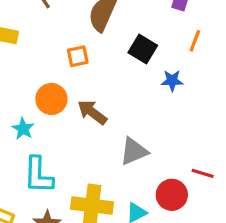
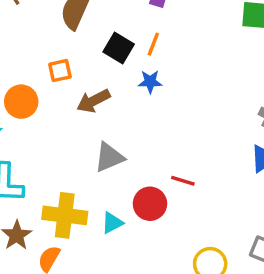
orange line: (195, 41) -> (153, 44), moved
orange square: (78, 56) -> (60, 71), moved
brown arrow: (92, 112) -> (93, 101), moved, turned -64

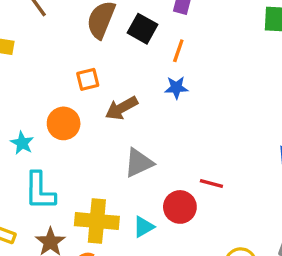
black square: (119, 48) -> (143, 29), moved
orange circle: (21, 102) -> (64, 123), moved

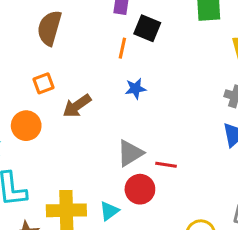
black square: (143, 29) -> (147, 28), moved
blue star: (176, 88) -> (136, 89), moved
gray triangle: (139, 163) -> (130, 153), moved

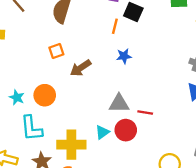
orange circle: (26, 126) -> (45, 95), moved
gray triangle: (130, 153) -> (119, 103), turned 30
cyan triangle: (109, 211) -> (102, 132), moved

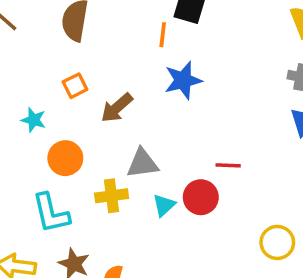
blue star: (124, 56) -> (183, 80), size x1.5
cyan star: (17, 97) -> (34, 120), moved
gray triangle: (119, 103) -> (142, 163), moved
yellow cross: (71, 145) -> (112, 196), moved, size x0.7

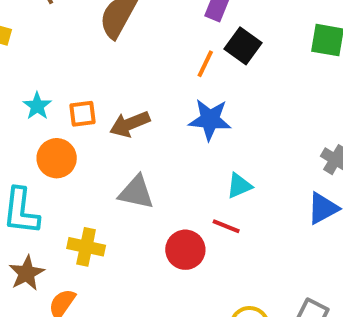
orange square: (75, 86) -> (83, 114), moved
yellow cross: (112, 196) -> (86, 247), moved
cyan triangle: (164, 205) -> (239, 186), moved

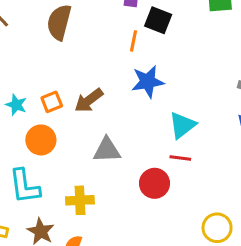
cyan triangle: (239, 186) -> (182, 125), size x1.4

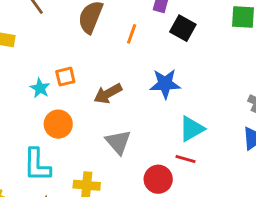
orange line: (133, 41) -> (132, 34), moved
orange square: (52, 102) -> (65, 77), moved
gray triangle: (107, 150) -> (118, 142), turned 44

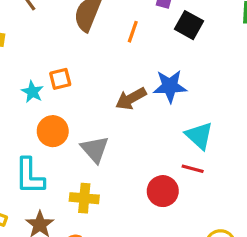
brown arrow: (108, 94) -> (131, 99), moved
cyan triangle: (192, 129) -> (199, 136), turned -48
gray triangle: (118, 142) -> (95, 149), moved

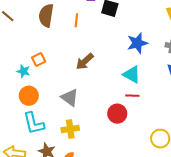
blue star: (170, 86) -> (137, 43), moved
orange circle: (53, 131) -> (29, 96), moved

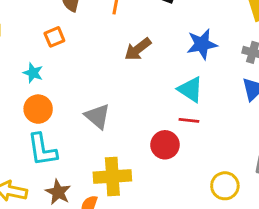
orange square: (39, 59) -> (54, 37), moved
brown arrow: (85, 61) -> (138, 49), moved
yellow cross: (70, 129) -> (112, 176), moved, size x1.4

